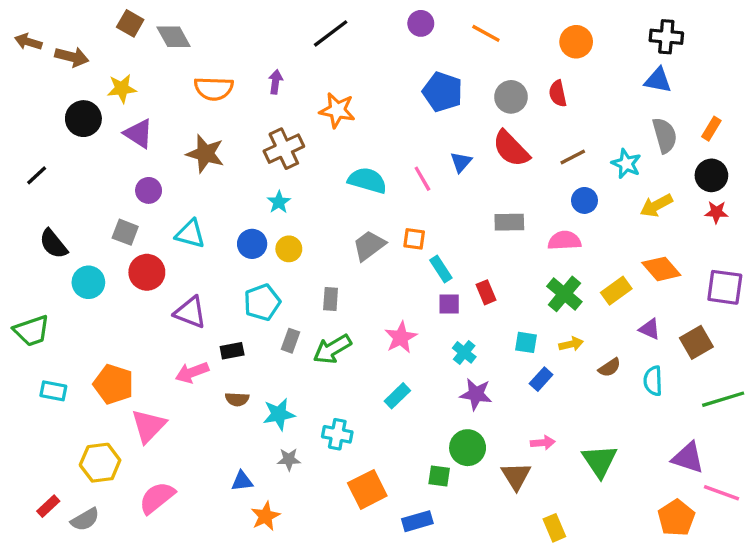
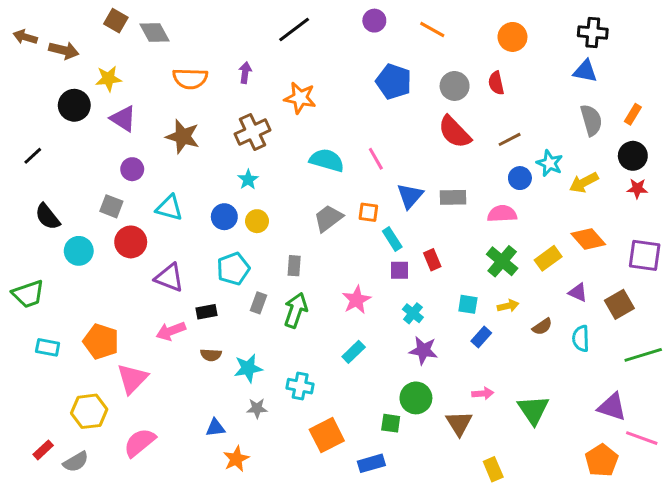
blue triangle: (461, 162) -> (410, 196), moved, size x1.4
cyan star: (626, 164) -> (550, 163), moved
green arrow: (332, 349) -> (296, 310), turned 140

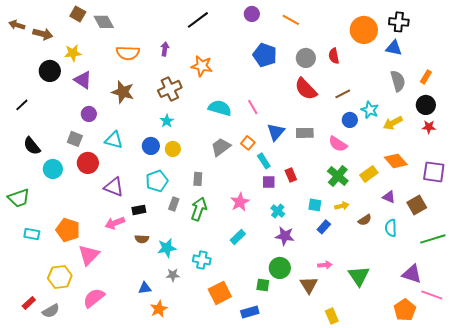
orange circle: (512, 37) -> (364, 30), moved, size x1.4
orange square: (368, 212) -> (248, 143), turned 32
pink semicircle: (502, 214) -> (338, 144), turned -144

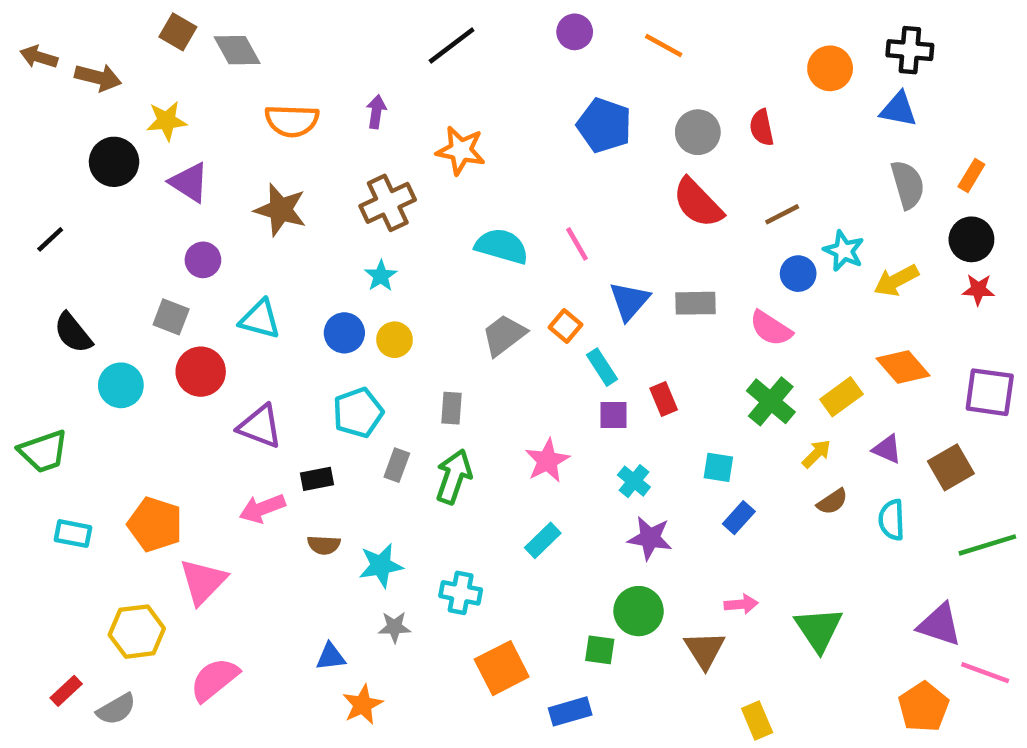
orange circle: (364, 30) -> (830, 68), size x0.7
yellow arrow: (342, 206) -> (816, 454), moved, turned -32

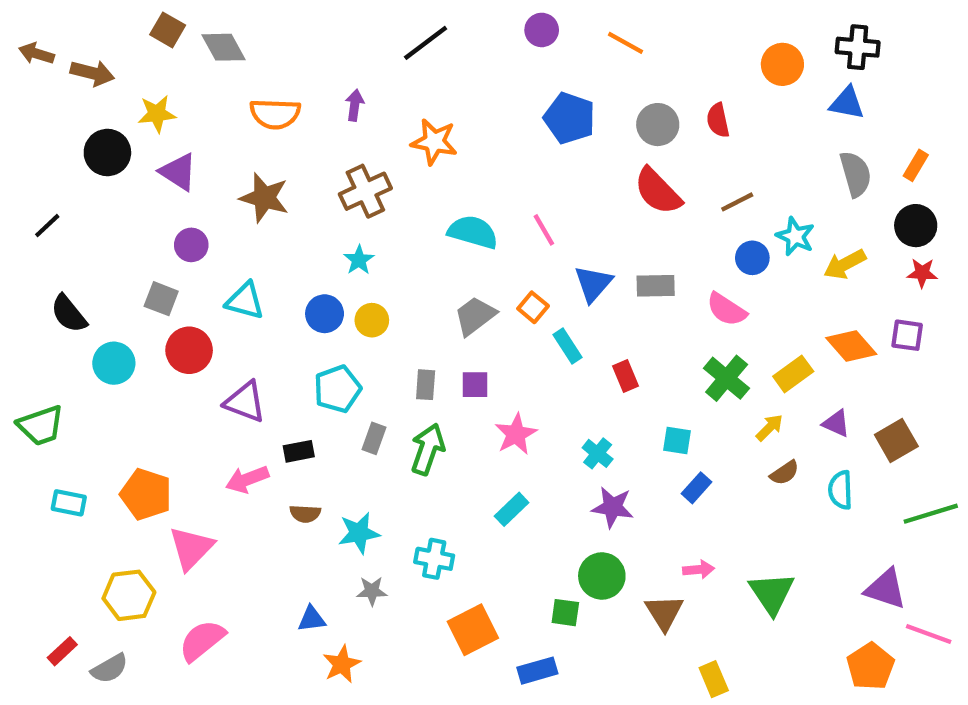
purple square: (990, 392) -> (907, 335), moved, size x0.7
purple square: (613, 415) -> (475, 385), moved

